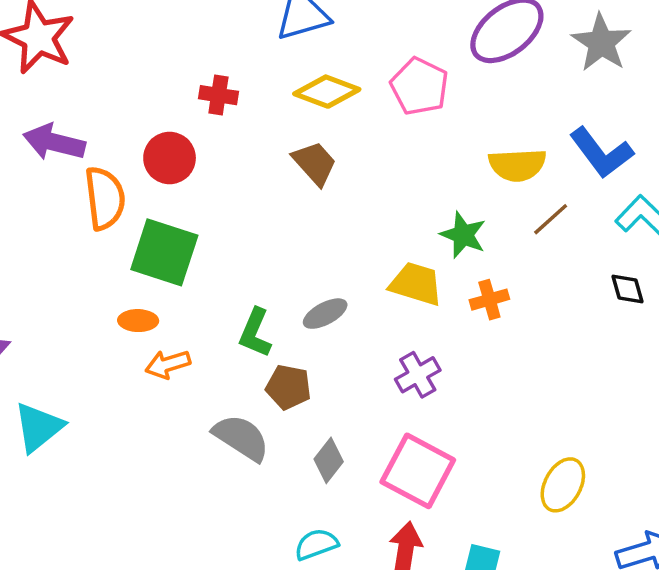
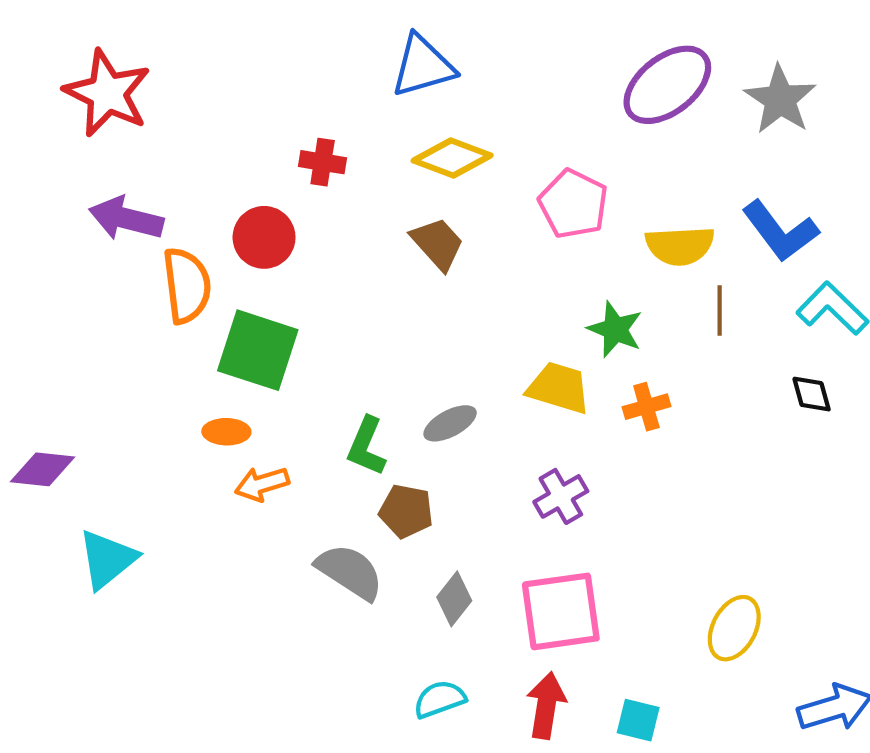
pink pentagon: (420, 86) -> (573, 204), moved
brown line: (551, 219) -> (720, 311), turned -48
pink square: (418, 471) -> (561, 611), turned -36

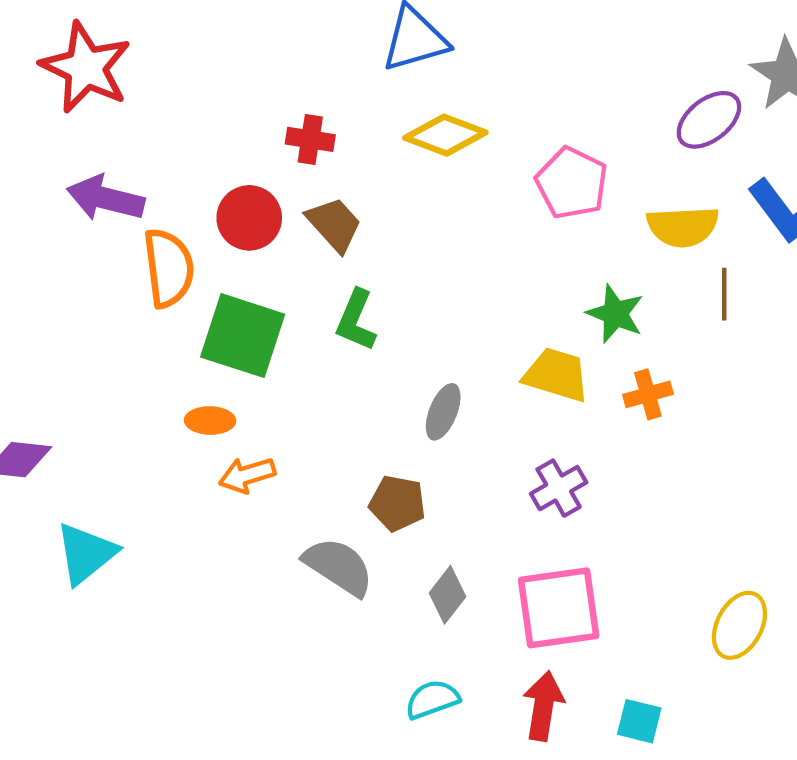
purple ellipse: (667, 85) -> (709, 120), moved, size x0.7
brown trapezoid: (437, 244) -> (334, 224), moved
gray ellipse: (450, 423) -> (443, 412), turned -40
green L-shape: (366, 446) -> (356, 320), moved

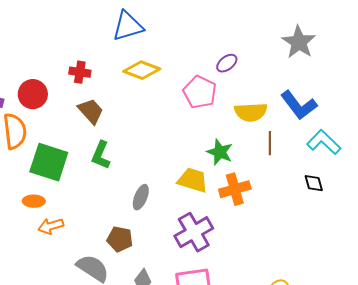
purple ellipse: (709, 120) -> (227, 63), moved, size x0.7
red circle: (249, 218) -> (33, 94), moved
orange cross: (648, 394) -> (235, 189), size x1.4
purple cross: (559, 488) -> (194, 232), size x1.5

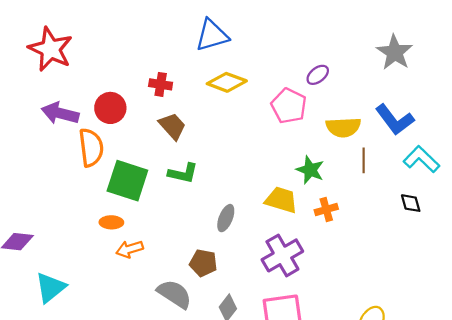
green L-shape: (101, 155) -> (183, 173), turned -100
orange cross: (235, 189) -> (326, 210), size x0.7

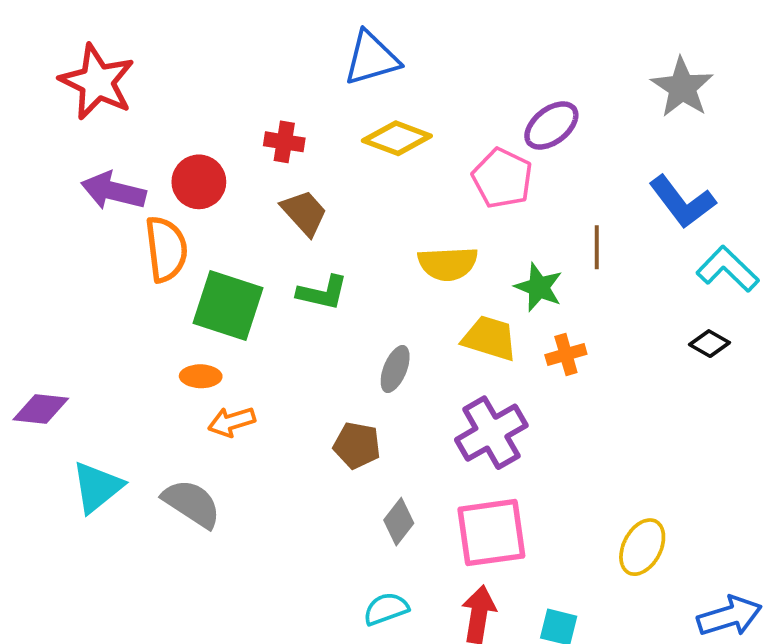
purple ellipse: (318, 75) -> (551, 126), size x1.4
yellow semicircle: (343, 127) -> (448, 264), moved
brown line: (364, 160) -> (597, 247), moved
black diamond: (411, 203) -> (709, 344), turned -45
gray semicircle: (174, 294) -> (192, 503), moved

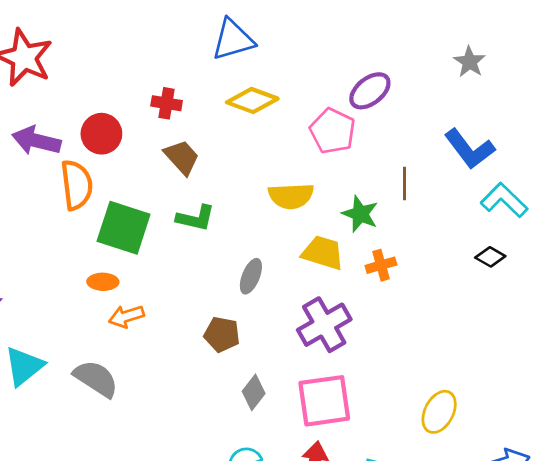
gray star: (682, 87) -> (470, 62), size x0.7

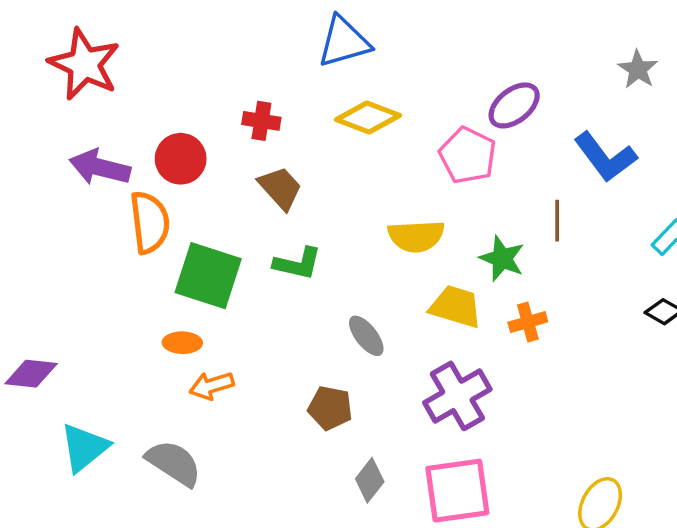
blue L-shape: (470, 149) -> (605, 157), moved
gray ellipse: (251, 276) -> (366, 336), turned -60

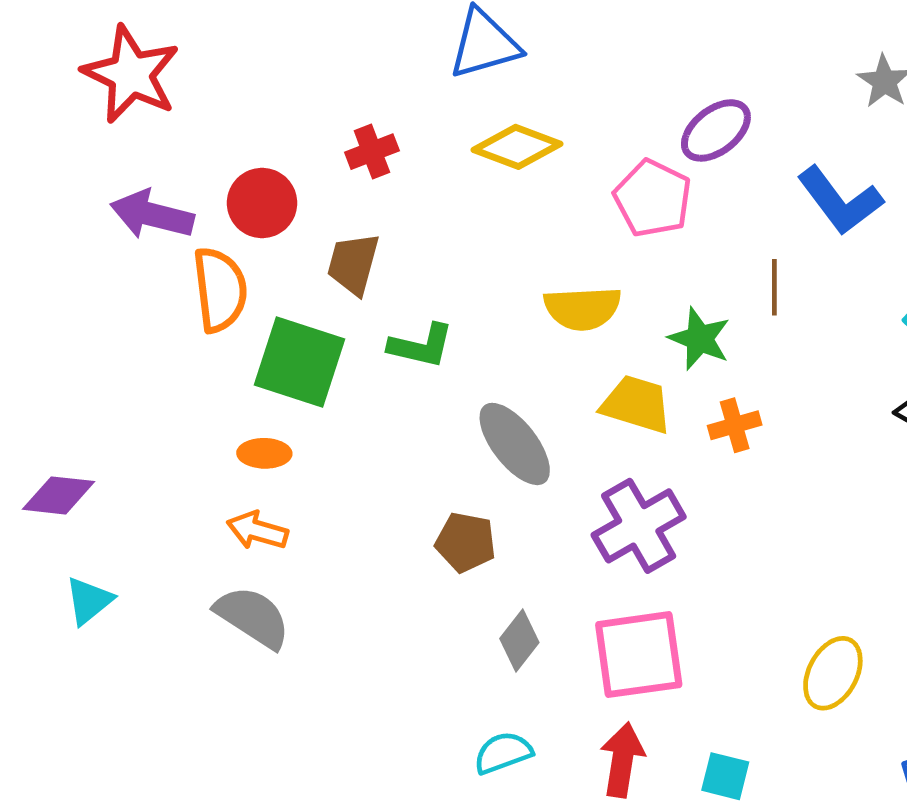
red cross: (261, 121) -> (372, 152), turned -30
brown trapezoid: (280, 188) -> (353, 264), moved, turned -123
gray ellipse: (366, 336) -> (515, 444), size x1.5
orange arrow: (212, 386) -> (257, 531), moved, turned 33
cyan triangle: (84, 448) -> (89, 601), moved, size x0.7

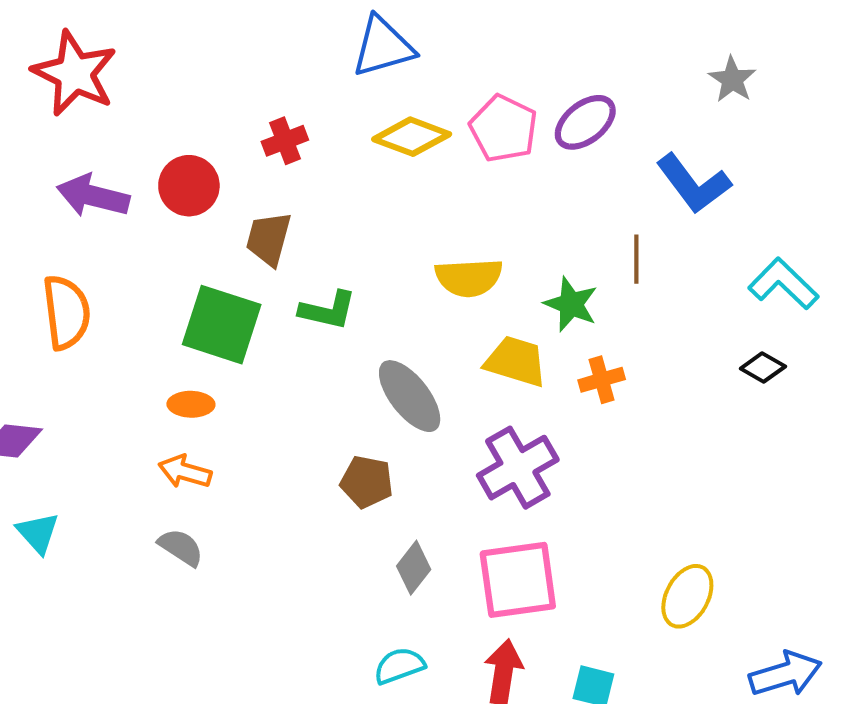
pink pentagon: (653, 198) -> (504, 128), moved
orange semicircle: (220, 290) -> (66, 312), moved
cyan triangle: (89, 601) -> (38, 533), turned -33
gray semicircle: (253, 617) -> (181, 547), size x0.7

